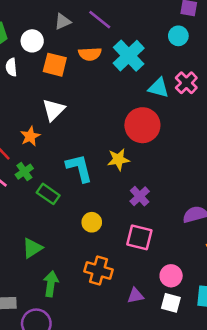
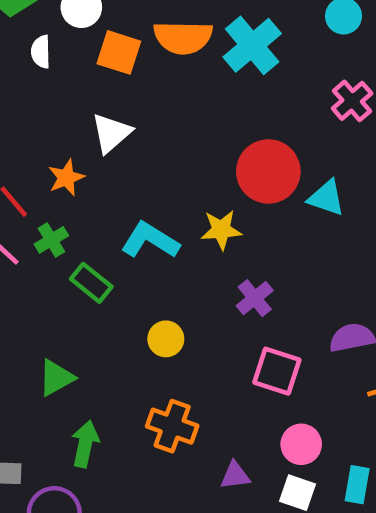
orange semicircle: (90, 54) -> (183, 37), size x1.4
cyan triangle: (158, 88) -> (326, 198), moved
cyan L-shape: (79, 168) -> (150, 240), turned -48
pink square: (139, 237) -> (277, 371), moved

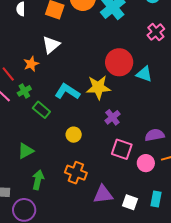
yellow star: (221, 230) -> (98, 87), size x1.4
pink circle: (301, 444) -> (146, 163), moved
purple triangle: (235, 475) -> (103, 194), size x1.5

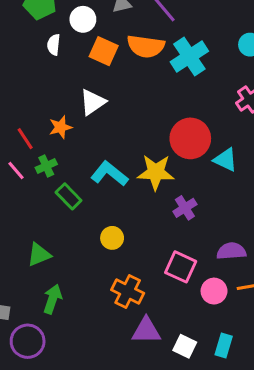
purple cross: (112, 117) -> (185, 208), moved
orange cross: (76, 173) -> (128, 292), moved

